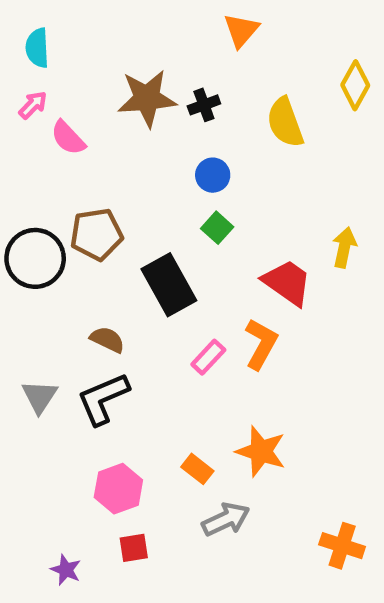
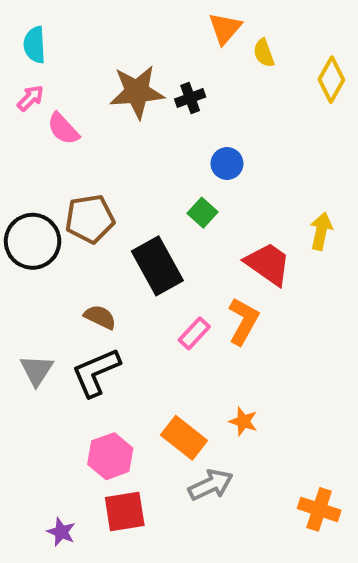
yellow semicircle: (285, 122) -> (264, 53), moved, size x0.6
blue circle: (213, 175) -> (227, 164), moved
orange star: (261, 451) -> (243, 421), size x0.6
orange rectangle: (197, 469) -> (184, 438), size x1.5
red square: (134, 548) -> (125, 511), size x1.5

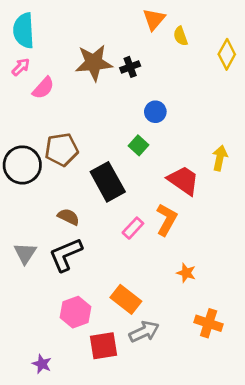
cyan semicircle: (35, 45) -> (24, 30), size x1.4
pink semicircle: (63, 129) -> (43, 88), turned -95
orange star: (243, 421) -> (186, 273), moved
orange cross: (319, 509) -> (209, 323), moved
red square: (125, 511) -> (104, 346), moved

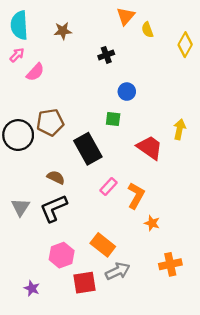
brown star: (94, 63) -> (63, 31), moved, size x0.6
green square: (139, 145) -> (113, 119), turned -35
orange L-shape: (167, 220) -> (136, 196), moved
orange cross: (209, 323) -> (170, 264), turned -30
purple star: (42, 364) -> (32, 288), moved

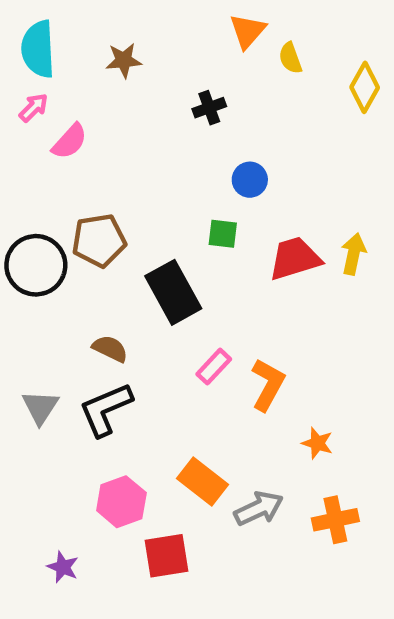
red trapezoid: (150, 148) -> (295, 258), moved, turned -52
orange star: (152, 223) -> (317, 443), moved
gray arrow: (118, 271) -> (259, 508), moved

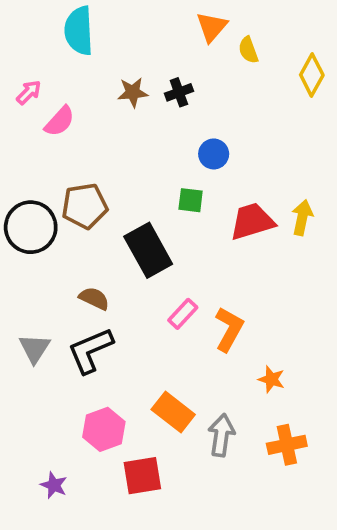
cyan semicircle: (38, 49) -> (79, 31), moved
brown star: (124, 60) -> (133, 92), moved
gray arrow: (259, 508) -> (221, 435), turned -57

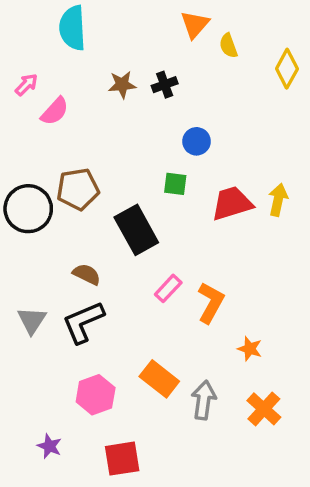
orange cross: (287, 445) -> (264, 409), turned -36
red square: (142, 476) -> (122, 459), moved

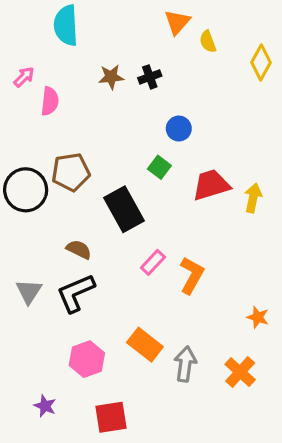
pink semicircle: (55, 111) -> (50, 101), turned -36
green square: (175, 184) -> (159, 167), turned 30
yellow arrow: (278, 200) -> (253, 198), moved
orange star: (250, 349) -> (258, 317), moved

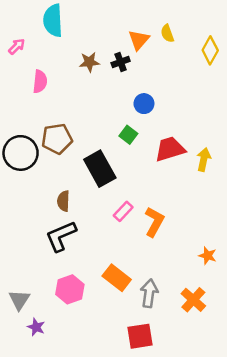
orange triangle: (177, 22) -> (139, 40), moved
pink arrow: (24, 77) -> (17, 46), moved
brown semicircle: (79, 249) -> (63, 201), turned -114
gray triangle: (29, 291) -> (19, 300), moved
red square: (111, 417) -> (140, 336), moved

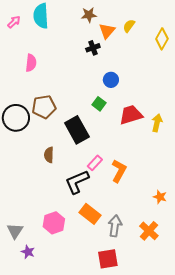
yellow semicircle: (167, 33) -> (129, 26), turned 56
pink arrow: (17, 46) -> (14, 22), moved
brown star: (89, 62) -> (89, 15), moved
black L-shape: (61, 236) -> (77, 182), moved

